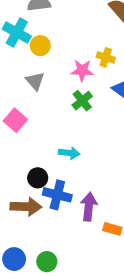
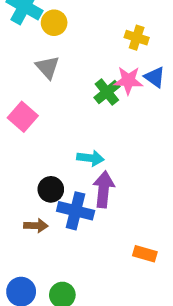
pink star: (82, 71) -> (128, 80), moved
brown arrow: (26, 207) -> (36, 226), size x0.6
purple arrow: (89, 207) -> (104, 189), moved

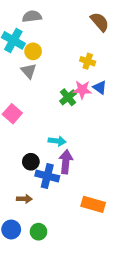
gray triangle: (47, 67) -> (29, 71), moved
brown arrow: (36, 226) -> (24, 199), moved
orange rectangle: (145, 254) -> (93, 204), size x1.5

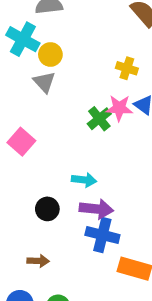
purple arrow: (66, 162) -> (96, 209), turned 90
blue cross: (47, 176) -> (102, 235), moved

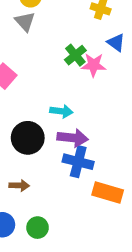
pink star: (119, 108) -> (94, 65), moved
black circle: (47, 209) -> (28, 138), size x1.5

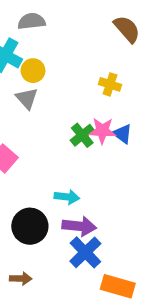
blue triangle: (116, 43) -> (122, 134), moved
pink star: (94, 65) -> (102, 131), moved
blue cross: (78, 162) -> (85, 252), turned 32

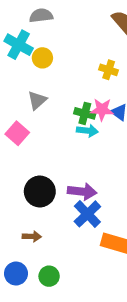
gray triangle: (27, 98) -> (37, 100), moved, turned 30
green cross: (82, 135) -> (85, 113), turned -36
cyan arrow: (67, 197) -> (87, 131), moved

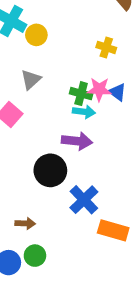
black circle: (40, 192) -> (50, 170), moved
purple arrow: (82, 192) -> (77, 141), moved
green circle: (49, 276) -> (35, 256), moved

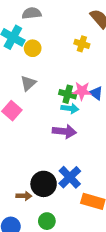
yellow cross: (106, 47) -> (82, 44), moved
black circle: (50, 170) -> (44, 184), moved
green circle: (35, 256) -> (47, 221), moved

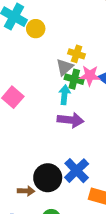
yellow cross: (82, 44) -> (77, 54), moved
gray triangle: (28, 83) -> (65, 67), moved
cyan arrow: (70, 108) -> (65, 95), moved, turned -91

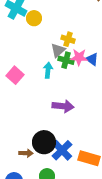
cyan arrow: (65, 95) -> (48, 70), moved
purple arrow: (71, 120) -> (63, 106), moved
blue cross: (77, 171) -> (62, 150), moved

